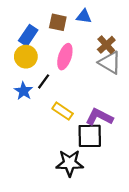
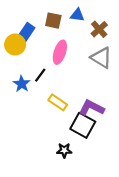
brown cross: (106, 45) -> (99, 29), moved
yellow circle: (26, 57) -> (15, 45), moved
black square: (90, 136) -> (83, 125), turned 30
black star: (70, 163) -> (64, 150), size x0.6

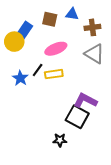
brown cross: (99, 29) -> (92, 27), turned 35
pink ellipse: (60, 52) -> (56, 49), turned 50
yellow rectangle: (58, 102) -> (54, 74), moved, turned -42

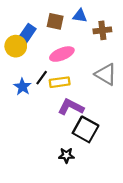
gray triangle: (94, 54) -> (106, 74), moved
purple L-shape: (85, 100) -> (71, 107), moved

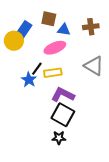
blue triangle: (80, 16) -> (64, 30), moved
blue star: (22, 87) -> (29, 80), moved
black square: (86, 129) -> (63, 115), moved

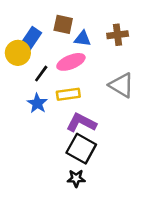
black line: (37, 69) -> (41, 74), moved

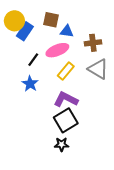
brown cross: (118, 35) -> (93, 43), moved
yellow circle: (18, 53) -> (14, 21), moved
yellow rectangle: (68, 94) -> (66, 71), moved, turned -42
black square: (81, 149) -> (66, 120), turned 30

